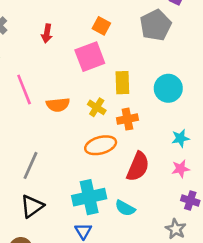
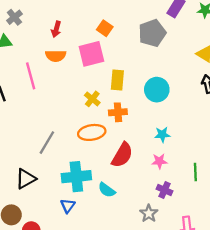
orange semicircle: (58, 105) -> (56, 56), moved
gray line: (30, 165) -> (47, 143), moved

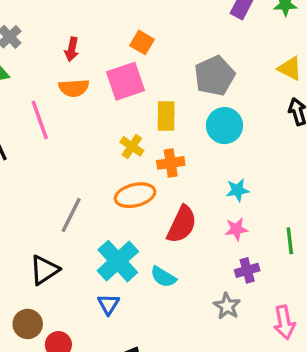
gray pentagon: (152, 33) -> (215, 76), moved
cyan cross: (76, 177) -> (118, 261), turned -32
purple cross: (164, 190) -> (247, 270), turned -35

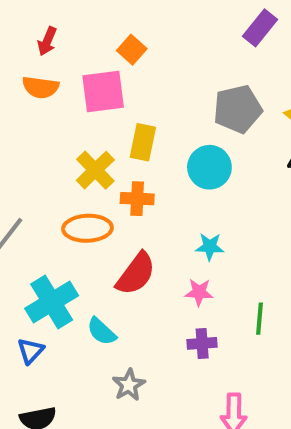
gray pentagon: (215, 76) -> (238, 109), moved
yellow cross: (132, 146) -> (95, 170), size x1.4
gray star: (227, 306) -> (129, 385), moved

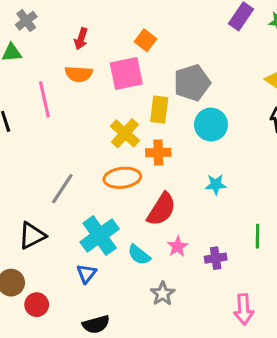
gray pentagon: (238, 109) -> (192, 83), moved
pink star: (199, 292) -> (178, 246), moved, turned -30

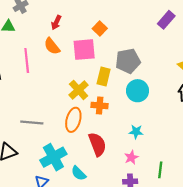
orange semicircle: (79, 74) -> (52, 46), turned 42
orange ellipse: (122, 178) -> (73, 120), turned -75
gray line: (62, 189) -> (32, 122), turned 55
red semicircle: (162, 209) -> (97, 144), turned -60
pink star: (178, 246) -> (131, 157), moved

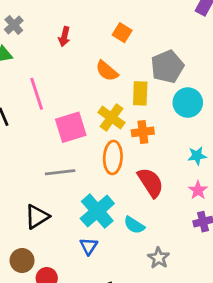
orange semicircle: (52, 46) -> (107, 71), moved
pink square: (84, 50) -> (71, 127), moved

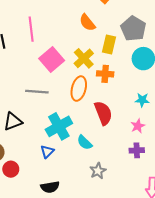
gray pentagon: (167, 67) -> (133, 29), turned -30
pink square: (71, 127) -> (52, 59), turned -35

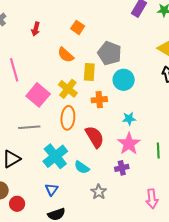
orange cross: (105, 74) -> (99, 100), moved
pink star: (138, 126) -> (129, 144), size x1.6
purple cross: (137, 150) -> (122, 168), moved
blue triangle: (47, 151) -> (52, 189), moved

